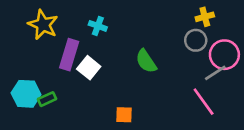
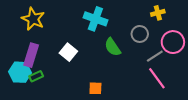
cyan cross: (98, 26) -> (95, 19), moved, size x1.6
gray circle: (196, 40) -> (140, 34), moved
purple rectangle: (69, 55) -> (31, 55), moved
gray line: (215, 73) -> (155, 56), moved

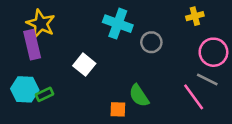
gray circle: (140, 34) -> (151, 42), moved
green semicircle: (113, 47) -> (139, 96), moved
purple rectangle: (31, 55) -> (32, 45), moved, turned -30
gray line: (155, 56) -> (207, 79), moved, turned 60

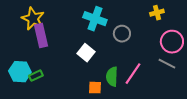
purple rectangle: (32, 45) -> (41, 36), moved
white square: (84, 65) -> (86, 53), moved
green semicircle: (139, 96) -> (112, 77), turned 36
pink line: (194, 97) -> (133, 74), moved, turned 70

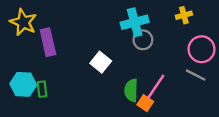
yellow star: (33, 19) -> (23, 22), moved
cyan cross: (95, 19) -> (135, 22), moved, turned -35
green rectangle: (36, 76) -> (42, 89), turned -72
orange square: (95, 88) -> (145, 103), moved, turned 32

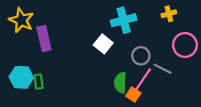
gray circle: (143, 40) -> (141, 56), moved
white square: (101, 62) -> (103, 44), moved
gray line: (196, 75) -> (162, 69), moved

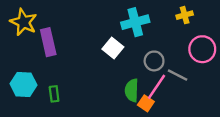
green rectangle: (39, 82) -> (54, 94), moved

